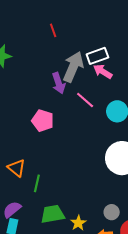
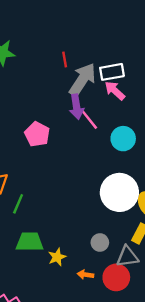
red line: (53, 30) -> (65, 60), moved
purple arrow: (59, 83) -> (76, 107), moved
gray circle: (112, 212) -> (100, 242), moved

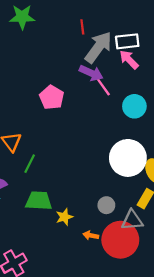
purple arrow: (76, 107) -> (91, 73), turned -60
red circle: (116, 277) -> (120, 240), size x1.4

